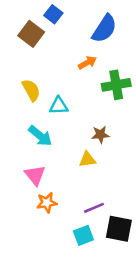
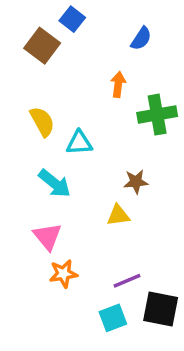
blue semicircle: (104, 29) -> (141, 39), size x0.6
orange arrow: (87, 63) -> (118, 84), turned -54

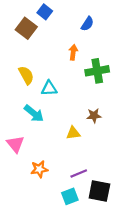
brown star: (136, 182) -> (94, 116), moved
pink triangle: (47, 236) -> (15, 144), moved

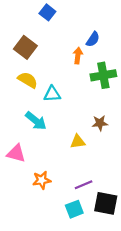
blue semicircle: (87, 24) -> (93, 39), moved
brown square: (26, 28) -> (25, 47), moved
yellow semicircle: (26, 75) -> (28, 80), turned -30
pink triangle: (15, 144) -> (16, 153), turned -36

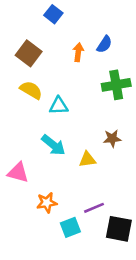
orange arrow: (78, 56) -> (78, 52), moved
cyan arrow: (36, 121) -> (53, 145), moved
cyan square: (74, 209) -> (70, 227), moved

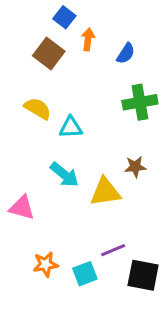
orange arrow: (78, 52) -> (88, 39), moved
brown square: (29, 53) -> (49, 53), moved
yellow triangle: (87, 159) -> (105, 192), size x1.5
orange star: (47, 203) -> (46, 264), moved

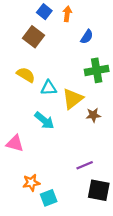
orange arrow: (88, 39) -> (67, 14), moved
yellow triangle: (105, 192) -> (73, 99), moved, turned -30
purple line: (113, 250) -> (85, 165), moved
cyan square: (85, 274) -> (49, 198), moved

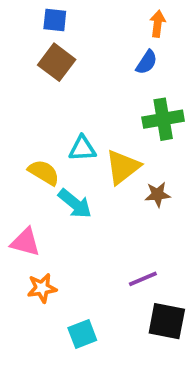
blue square: (44, 12) -> (55, 20), moved, turned -32
orange arrow: (67, 14) -> (158, 24), moved
yellow semicircle: (26, 75) -> (44, 172), moved
orange star: (31, 183) -> (42, 288), moved

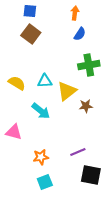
orange arrow: (158, 24) -> (75, 13), moved
yellow semicircle: (44, 172) -> (17, 83), moved
orange star: (42, 288) -> (41, 157), moved

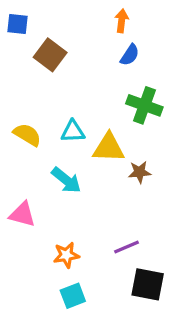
blue square: (30, 11) -> (18, 24), moved
green cross: (89, 65) -> (144, 105), turned 30
yellow triangle: (67, 91) -> (109, 148), turned 40

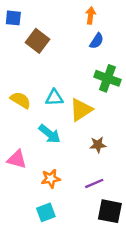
yellow triangle: (109, 148) -> (81, 110), turned -35
brown star: (140, 172) -> (98, 145), moved
orange star: (66, 255) -> (51, 179), moved
cyan square: (73, 296) -> (46, 212), moved

